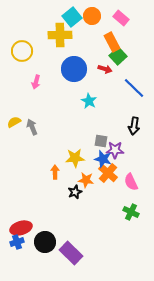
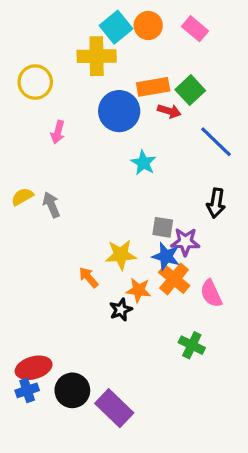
orange rectangle: (112, 42) -> (153, 87), moved, turned -72
orange arrow: (55, 172) -> (88, 277), turned -40
green cross: (131, 212) -> (192, 345), moved

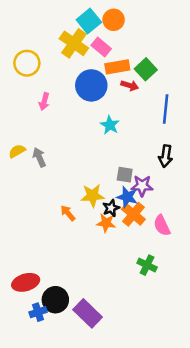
pink rectangle: (195, 29) -> (101, 47), moved
yellow cross: (97, 56) -> (74, 43), turned 36
blue line: (216, 142) -> (166, 109), turned 52
black star: (121, 310) -> (111, 208), moved
blue cross: (27, 390) -> (38, 312), moved

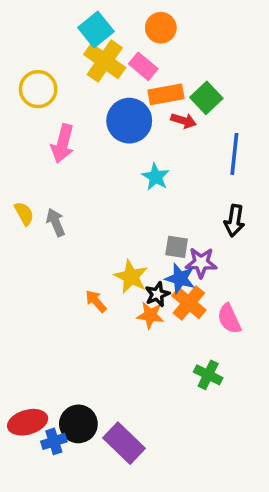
cyan square: (89, 21) -> (96, 30), moved
pink arrow: (44, 102) -> (63, 143), size x1.5
yellow semicircle: (17, 151) -> (24, 214), turned 91
yellow star: (93, 196) -> (131, 277), turned 30
red ellipse: (26, 282) -> (28, 422), moved

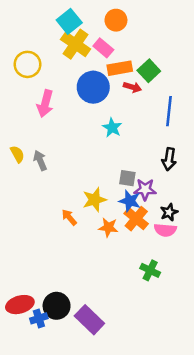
yellow star: (131, 277) -> (94, 200), turned 30
black star: (157, 294) -> (169, 212), moved
pink semicircle: (229, 319) -> (165, 230), turned -60

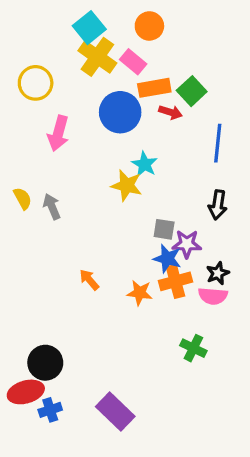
yellow star: (94, 200) -> (127, 185), moved, turned 30
orange cross: (136, 219) -> (175, 281), turned 35
black circle: (57, 306) -> (45, 363), moved

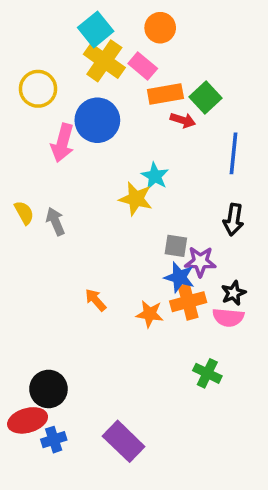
blue circle: (120, 112) -> (97, 120), moved

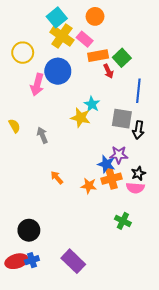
red arrow: (183, 120) -> (108, 71), turned 48
gray arrow: (55, 221) -> (42, 135), moved
gray square: (176, 246) -> (122, 119), moved, size x1.5
red ellipse: (28, 420) -> (16, 261), moved

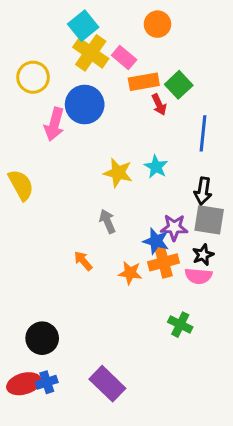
orange circle: (95, 16) -> (157, 24), moved
cyan star: (92, 104) -> (156, 167), moved
gray square: (122, 119) -> (209, 220), moved
yellow semicircle: (14, 126) -> (21, 185), size x1.5
gray arrow: (42, 135) -> (107, 221), moved

